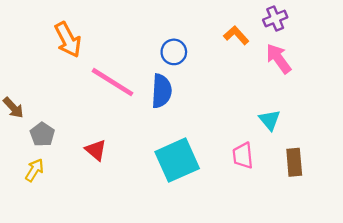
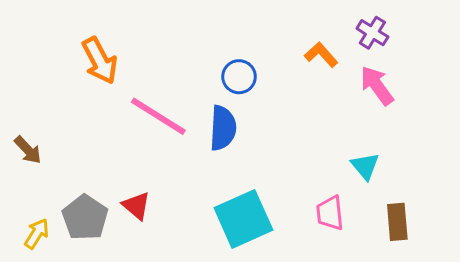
purple cross: (275, 19) -> (372, 33), turned -35
gray pentagon: (42, 134) -> (85, 217), moved, size x1.4
yellow arrow: (34, 170) -> (37, 234), moved

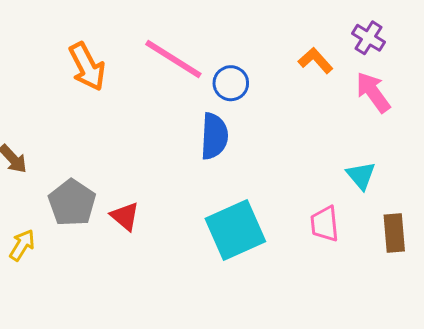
pink line: (158, 116) -> (173, 59), moved
gray pentagon: (85, 217) -> (72, 203), moved

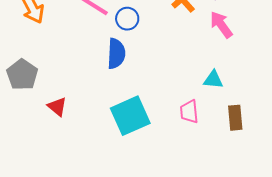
cyan triangle: (361, 175) -> (213, 80), turned -45
gray pentagon: (72, 203) -> (22, 75), moved

